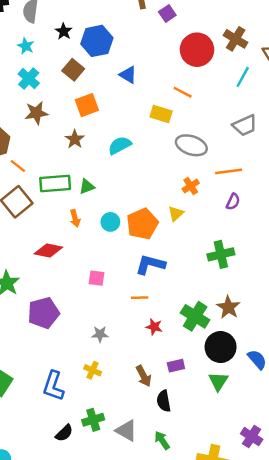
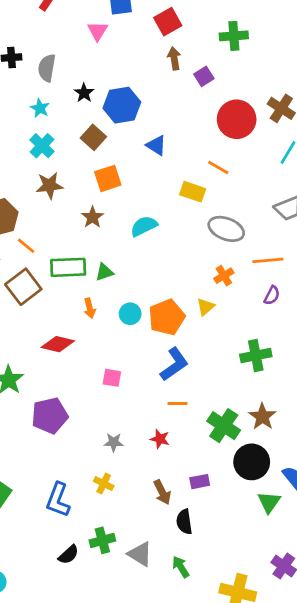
blue L-shape: (150, 264) -> (174, 364), turned 128
orange line: (140, 298) -> (178, 403), moved
red star: (154, 327) -> (160, 439), moved
green triangle: (218, 381) -> (269, 502), moved

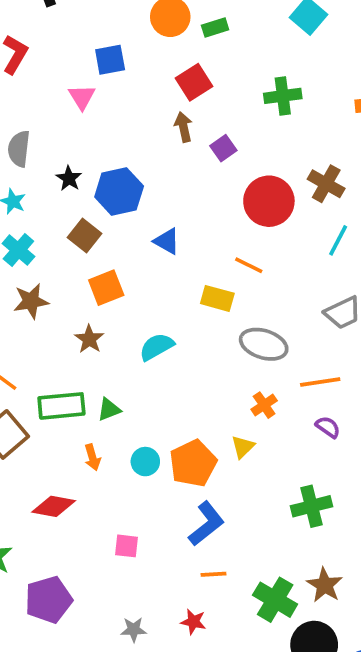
red square: (168, 22) -> (194, 82), moved
green cross: (234, 36) -> (283, 96), moved
purple semicircle: (272, 295) -> (328, 427), turned -78

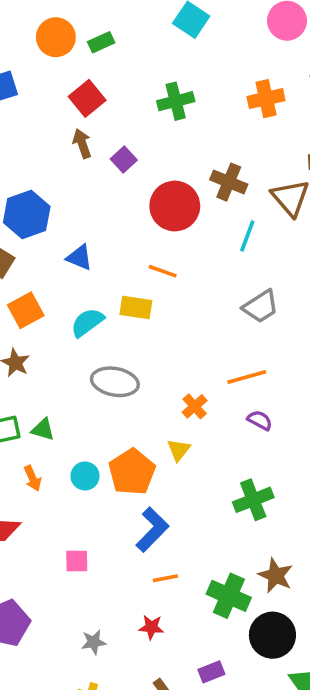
gray ellipse: (264, 344) -> (115, 382), moved
cyan semicircle: (157, 347) -> (87, 322), moved
green triangle: (109, 409) -> (43, 429), turned 45

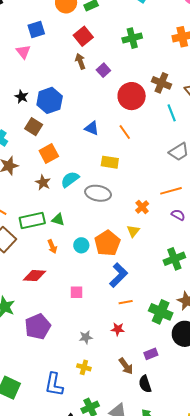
cyan line: (247, 236) -> (172, 113), turned -42
blue triangle: (79, 257) -> (92, 128), moved
orange line: (163, 271) -> (125, 132), turned 35
yellow rectangle: (136, 308) -> (110, 162), moved
cyan semicircle: (87, 322) -> (70, 179), moved

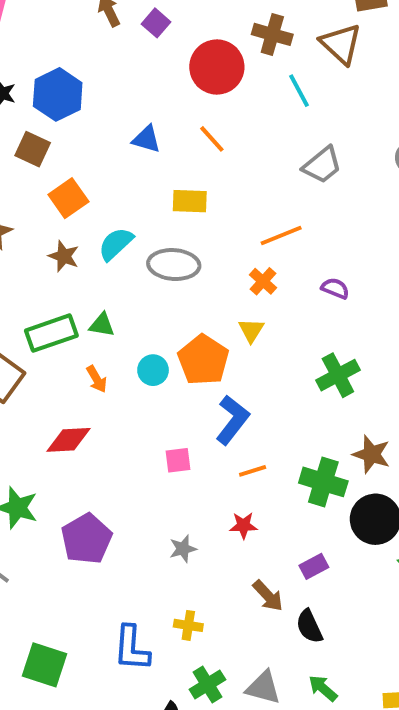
orange line: (171, 191) -> (281, 235), moved
pink square: (77, 292) -> (178, 460), moved
yellow cross: (84, 367) -> (188, 625), moved

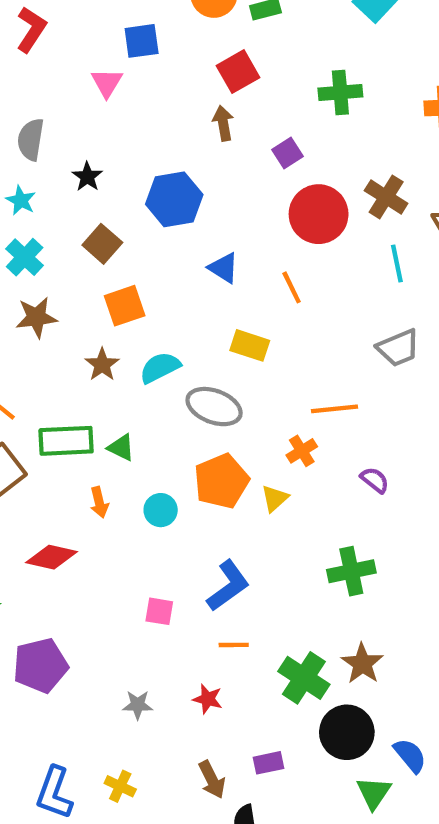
purple square: (156, 23) -> (287, 153), moved
blue hexagon: (58, 94) -> (174, 199), moved
orange pentagon: (203, 360) -> (221, 481), moved

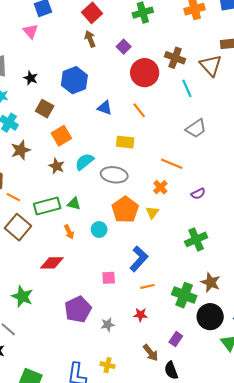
orange line: (335, 409) -> (172, 164), turned 40
purple semicircle: (375, 480) -> (198, 194), turned 128
purple pentagon: (40, 665) -> (78, 309), moved
purple rectangle: (269, 763) -> (176, 339), turned -32

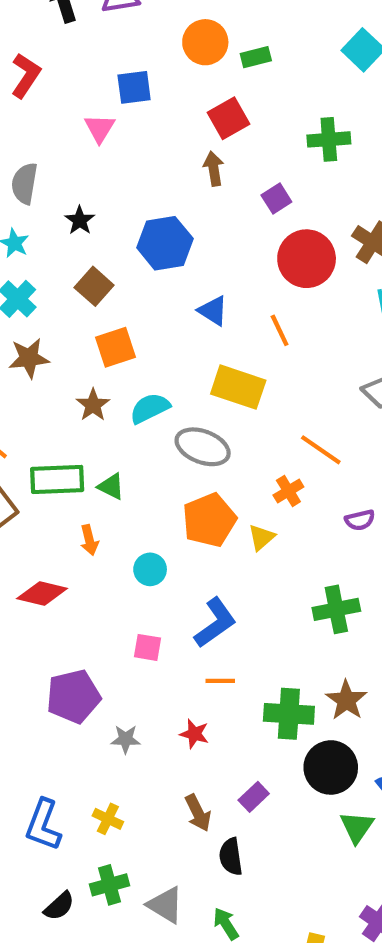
yellow rectangle: (125, 142) -> (238, 387), size x1.4
cyan circle: (99, 230) -> (150, 569), moved
green cross: (184, 295) -> (289, 714), turned -30

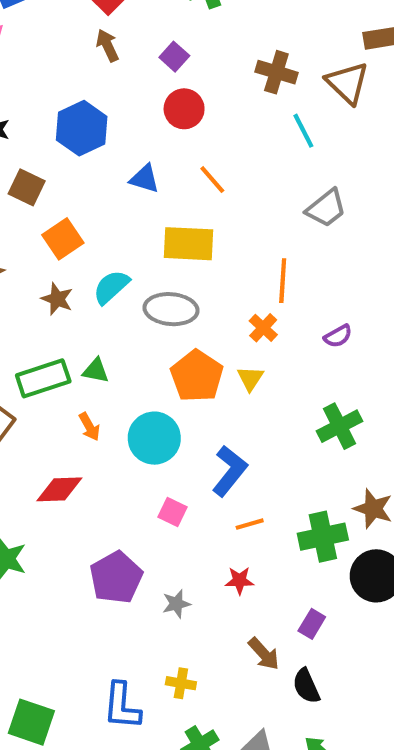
red circle: (307, 259) -> (184, 109), moved, size x0.7
orange line: (321, 450) -> (283, 281), turned 75
cyan circle: (150, 569) -> (154, 438), size x1.6
pink square: (147, 647) -> (173, 512), turned 32

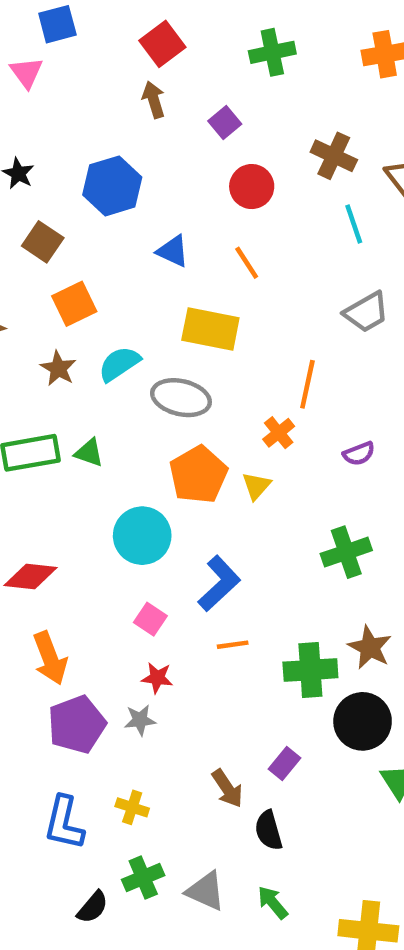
red circle: (184, 109) -> (252, 187), moved
orange arrow: (89, 427) -> (50, 658), moved, size x1.6
purple pentagon: (116, 578) -> (77, 724), moved
red star: (239, 581) -> (157, 678), moved

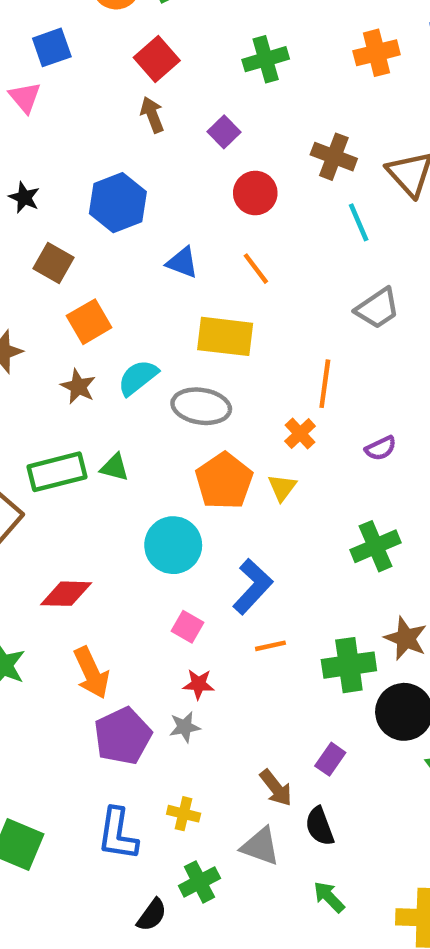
gray triangle: (206, 891) -> (260, 846), moved

